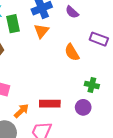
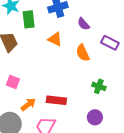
purple semicircle: (72, 12) -> (84, 24), moved
orange triangle: (41, 31) -> (55, 39), moved, turned -49
purple circle: (83, 107) -> (95, 117), moved

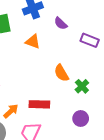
orange semicircle: (83, 53) -> (61, 73), moved
green cross: (99, 86) -> (82, 86), turned 32

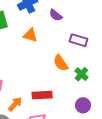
purple rectangle: (90, 40) -> (79, 40), moved

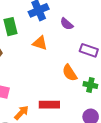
green cross: (81, 74) -> (90, 85), turned -32

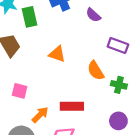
orange triangle: (40, 43) -> (57, 54), moved

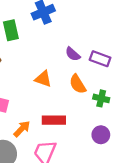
purple semicircle: (93, 15) -> (73, 54), moved
orange triangle: (57, 54) -> (43, 79), moved

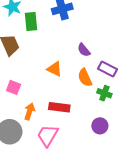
purple rectangle: (100, 59) -> (107, 69), moved
orange arrow: (22, 129) -> (30, 111), turned -35

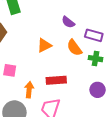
orange triangle: (55, 69) -> (44, 45), turned -42

